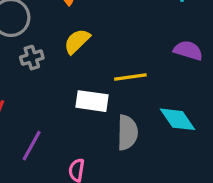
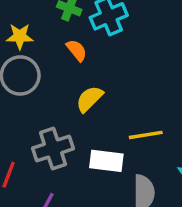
gray cross: (32, 58) -> (53, 148), moved, size x1.6

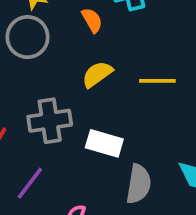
yellow line: (146, 135) -> (157, 81), moved

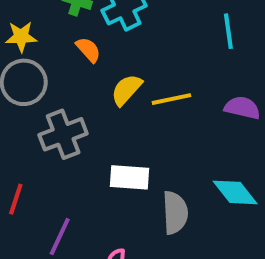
yellow semicircle: (97, 74) -> (126, 90), moved
gray cross: (50, 121) -> (63, 134), moved

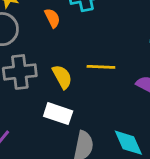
yellow semicircle: (126, 90) -> (62, 77), moved, turned 95

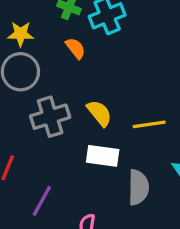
yellow line: (101, 67) -> (149, 124), moved

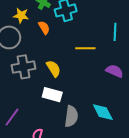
yellow star: (21, 34) -> (21, 15), moved
yellow line: (149, 124) -> (85, 48), moved

